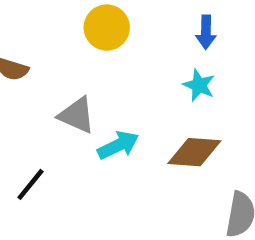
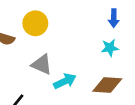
yellow circle: (107, 28) -> (35, 23), moved
cyan star: (199, 85) -> (110, 48), turned -30

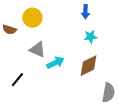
blue arrow: (114, 18) -> (85, 12), moved
brown diamond: (107, 85) -> (88, 66), turned -30

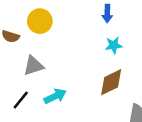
gray triangle: (37, 50) -> (33, 66), moved, turned -42
cyan arrow: (55, 63) -> (55, 96), moved

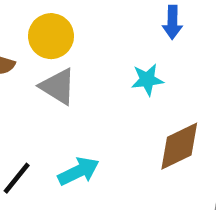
cyan star: (114, 45) -> (147, 80), moved
gray triangle: (33, 66) -> (58, 87), moved, turned 50

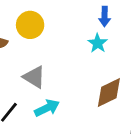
cyan star: (147, 80) -> (98, 43), moved, turned -30
gray triangle: (58, 87) -> (34, 77), moved

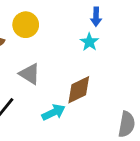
brown diamond: (109, 92) -> (79, 90), moved
cyan arrow: (47, 108) -> (54, 112), moved

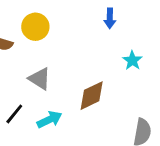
cyan star: (89, 42) -> (132, 60), moved
cyan arrow: (54, 112) -> (49, 120), moved

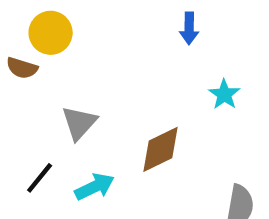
yellow circle: (35, 27) -> (51, 33), moved
gray triangle: (40, 79) -> (79, 123), turned 40

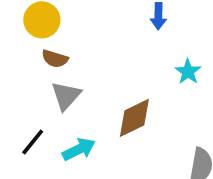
brown semicircle: (22, 68) -> (55, 59), moved

